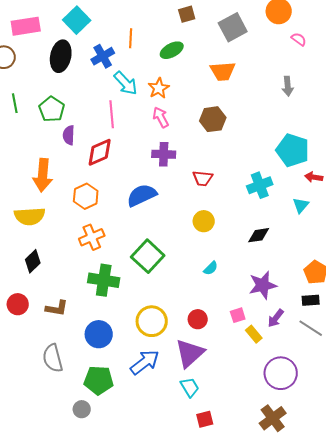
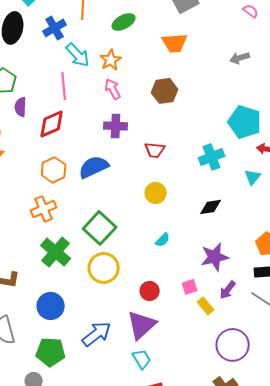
gray arrow: (288, 86) -> (240, 58), turned 78
orange hexagon: (86, 196) -> (54, 170), moved
green cross: (104, 280) -> (56, 252), turned 32
yellow circle: (152, 321) -> (104, 268), moved

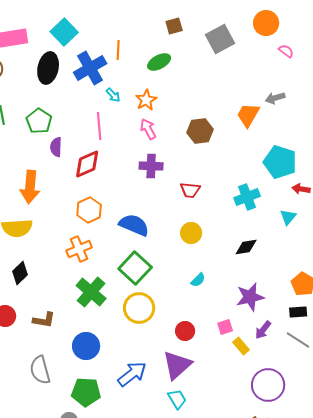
blue cross: (55, 28) -> (90, 68), size x1.4
orange trapezoid: (175, 43) -> (248, 115), moved, turned 124
cyan arrow: (78, 55) -> (113, 95), size x0.6
blue semicircle: (94, 167) -> (134, 225), moved, turned 48

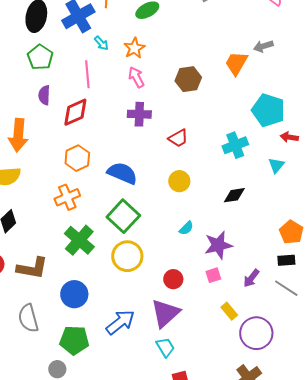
green pentagon: (39, 121) -> (40, 57), moved
red trapezoid: (190, 190) -> (178, 138), turned -35
purple star: (250, 297) -> (218, 245), moved
brown L-shape: (44, 320) -> (32, 268), size x1.4
yellow rectangle: (241, 346) -> (229, 311), moved

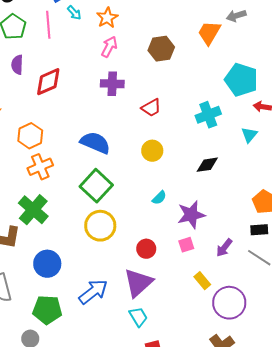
pink line: (87, 74) -> (48, 25), moved
pink arrow: (136, 77) -> (109, 47), turned 55
orange hexagon: (77, 158) -> (30, 136), moved
green cross: (79, 240) -> (33, 210), moved

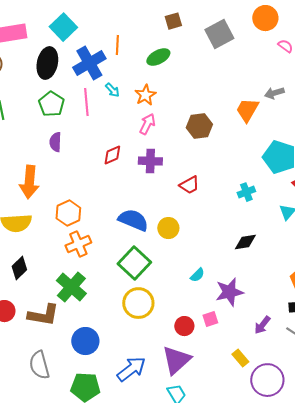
red diamond: (48, 82) -> (112, 155), moved, size x0.7
cyan cross: (208, 115) -> (246, 192), size x0.7
yellow circle: (152, 151) -> (168, 228), moved
pink square: (186, 245) -> (210, 319), moved

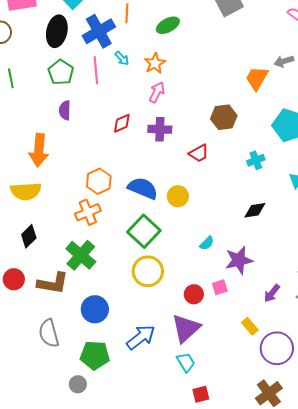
brown hexagon: (199, 126) -> (224, 117), moved
orange hexagon: (68, 213) -> (99, 181), moved

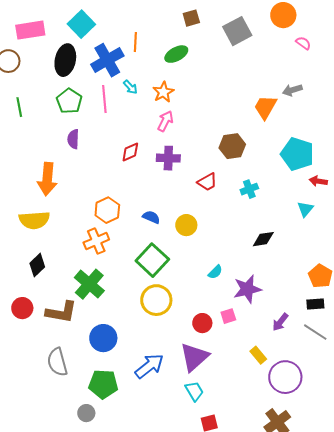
cyan cross: (256, 160) -> (249, 189), moved
blue semicircle: (143, 188) -> (151, 217), size x0.6

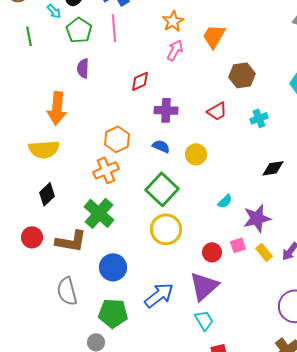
cyan arrow: (130, 87) -> (54, 11), moved
orange trapezoid: (265, 107) -> (214, 36), moved
purple cross: (168, 158) -> (166, 110), moved
yellow rectangle: (258, 355) -> (264, 252), moved

